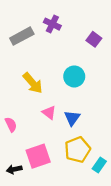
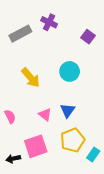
pink triangle: (49, 113) -> (45, 115), moved

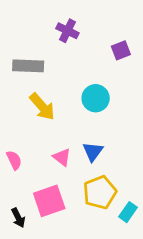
gray rectangle: (20, 34) -> (28, 66), moved, turned 30
purple square: (88, 37) -> (121, 50), turned 32
black arrow: (13, 159) -> (18, 218), turned -104

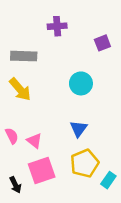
purple cross: (67, 31) -> (57, 26), turned -30
yellow arrow: (42, 107) -> (20, 89), moved
pink triangle: (62, 157) -> (34, 141), moved

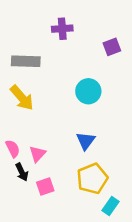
pink triangle: (34, 141) -> (37, 154), turned 35
pink square: (42, 170) -> (45, 186), size x0.6
cyan rectangle: (108, 180) -> (110, 206), moved
black arrow: (15, 185) -> (22, 172), moved

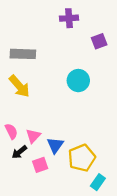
purple cross: (62, 29) -> (69, 18), moved
blue triangle: (86, 141) -> (55, 145), moved
black arrow: (22, 172) -> (19, 152), turned 77

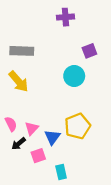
purple square: (99, 41) -> (89, 51), moved
yellow pentagon: (82, 158) -> (77, 126), moved
cyan rectangle: (98, 182) -> (61, 172), moved, turned -48

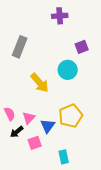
gray rectangle: (22, 51) -> (20, 47), turned -70
yellow arrow: (19, 81) -> (40, 83), moved
cyan rectangle: (61, 172) -> (64, 157), moved

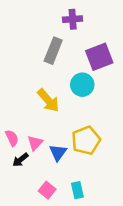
gray rectangle: (20, 47) -> (53, 51), moved
purple square: (82, 47) -> (99, 57), size x1.6
pink square: (35, 143) -> (47, 190), moved, turned -32

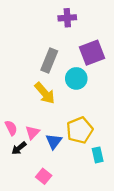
gray rectangle: (53, 51) -> (49, 61), moved
cyan rectangle: (77, 190) -> (98, 155), moved

